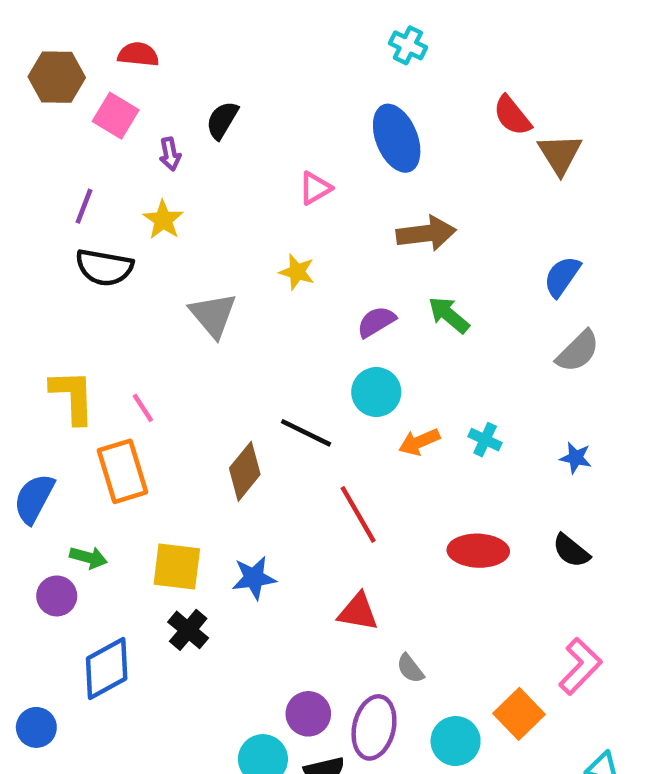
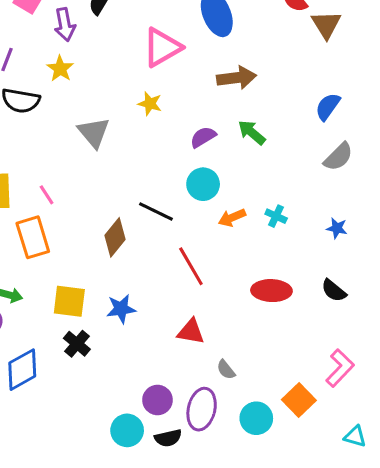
purple arrow: (170, 154) -> (65, 25), size x1.5
pink triangle: (315, 188) -> (162, 47), size x1.8

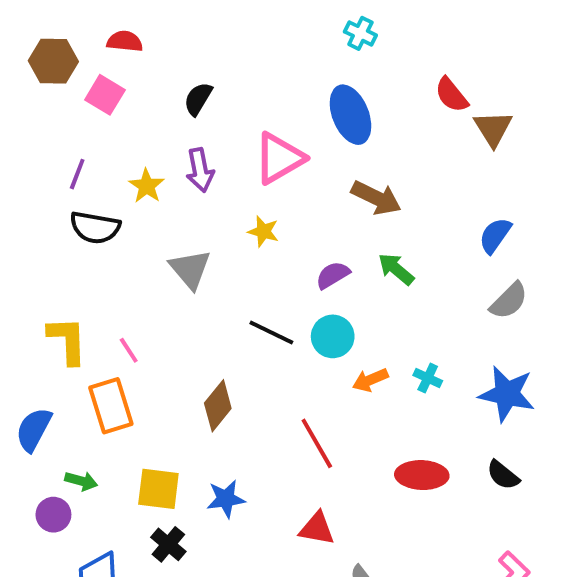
purple arrow: (65, 25) -> (200, 170), moved
brown arrow: (237, 78) -> (376, 198), turned 33
black line: (156, 212) -> (271, 332), moved
blue star: (337, 228) -> (507, 394), size x2.0

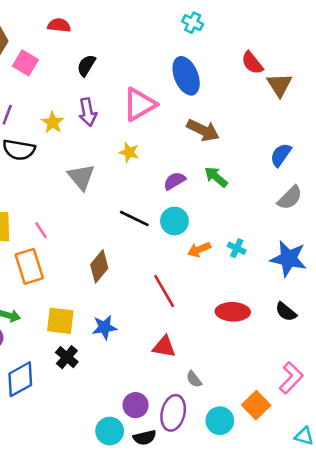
red semicircle: (125, 41) -> (59, 25), moved

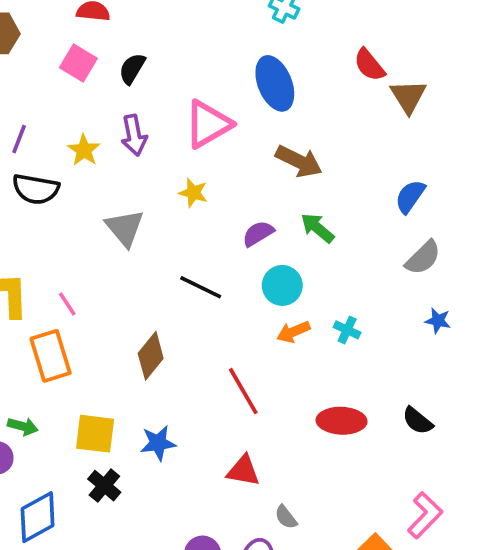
pink square: (25, 63) -> (78, 63), moved
cyan circle: (174, 221) -> (282, 285), moved
blue star: (289, 259) -> (438, 321), moved, size x0.5

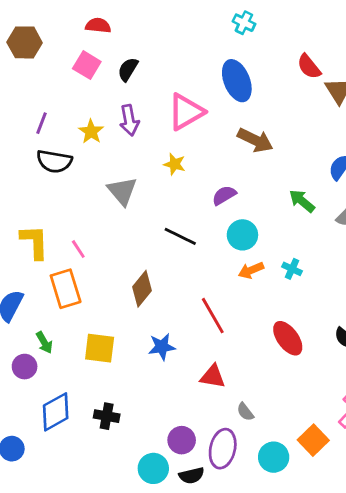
green arrow: (317, 228) -> (302, 201), moved
red ellipse: (342, 421) -> (288, 338), turned 52
green arrow: (23, 426) -> (44, 342), turned 45
blue star: (158, 443) -> (162, 347), moved
black cross: (104, 486) -> (107, 416), moved, turned -30

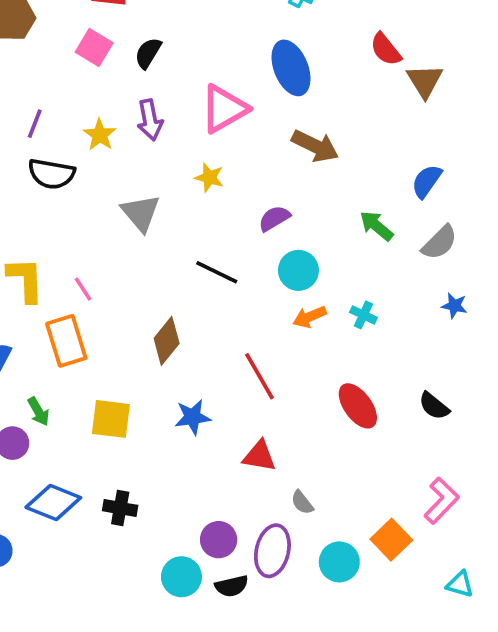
blue diamond: (56, 412) -> (53, 502), turned 51

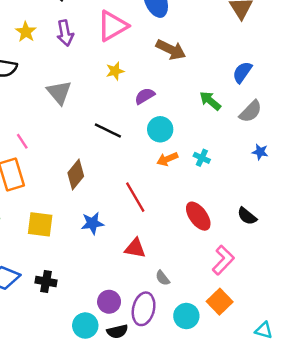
yellow star: (100, 135) -> (26, 32), moved
yellow star: (209, 178) -> (115, 71), moved, turned -30
pink L-shape: (441, 501) -> (223, 260), moved

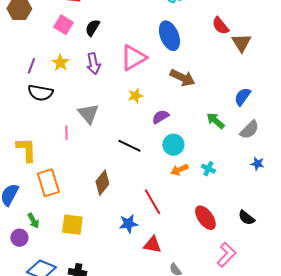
pink line: (22, 141) -> (66, 133), moved, turned 32
blue star: (92, 223) -> (128, 224), moved

